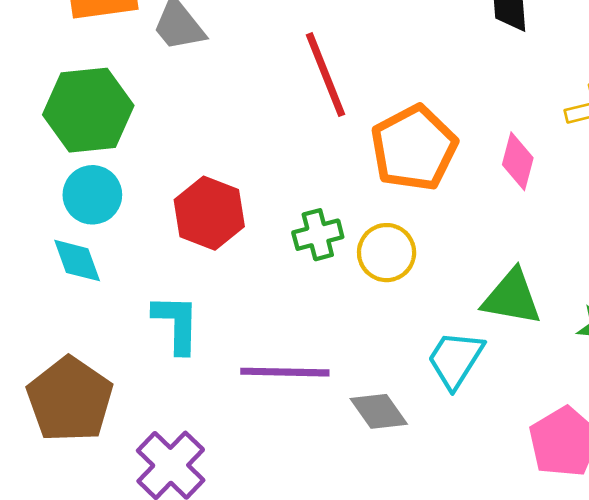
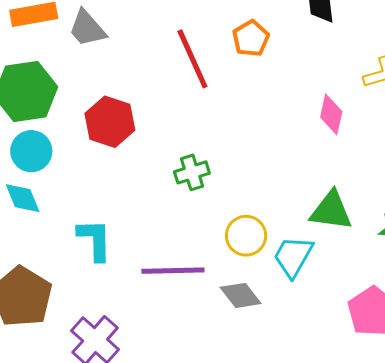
orange pentagon: (414, 148) -> (251, 38), moved, size x0.6
red hexagon: (209, 213) -> (110, 122), moved
yellow circle: (387, 253) -> (246, 236), moved

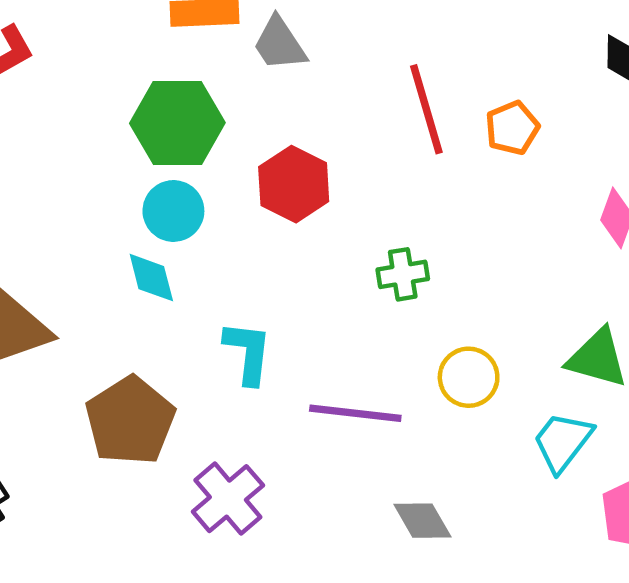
orange pentagon: (251, 38) -> (512, 128), moved
cyan trapezoid: (293, 256) -> (563, 442), moved
gray diamond: (241, 295) -> (422, 521), moved

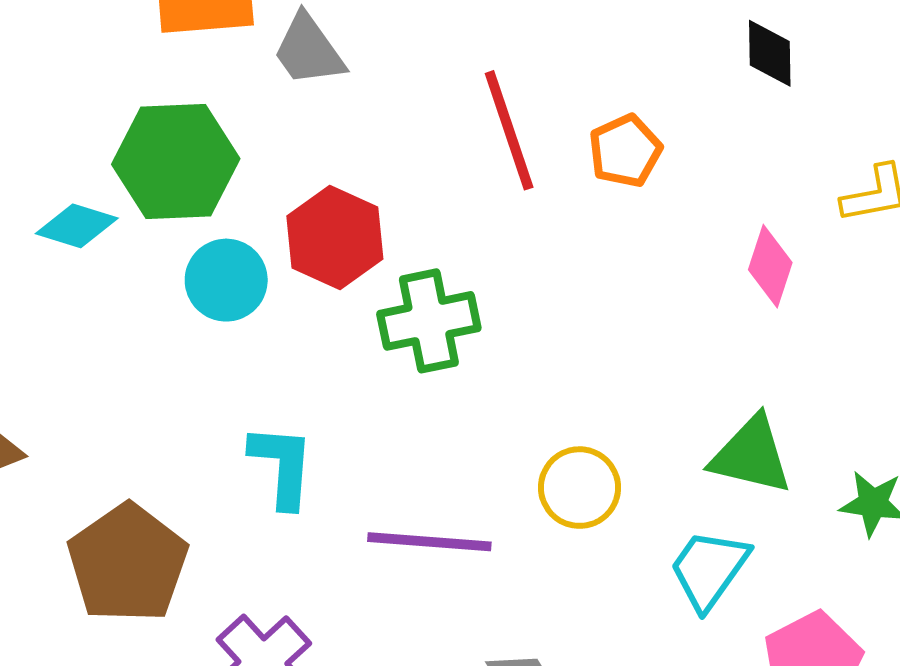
cyan circle: (173, 211) -> (226, 280), moved
green cross: (403, 274) -> (429, 321), moved, size x1.4
cyan diamond: (151, 278) -> (77, 226), moved, turned -56

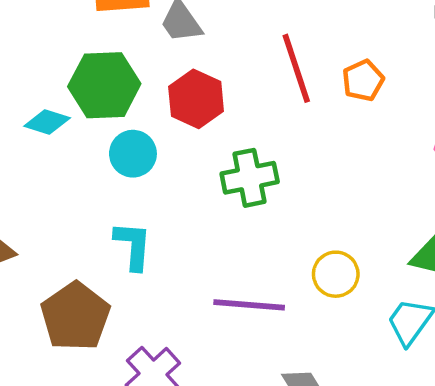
red hexagon: (335, 238) -> (196, 99), moved
cyan L-shape: (282, 466) -> (133, 246), moved

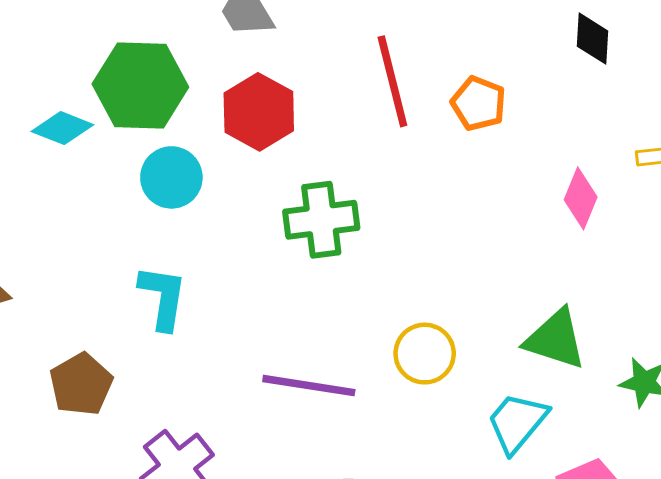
orange pentagon: (363, 80) -> (478, 103), turned -30
brown pentagon: (75, 316) -> (81, 384), size x0.7

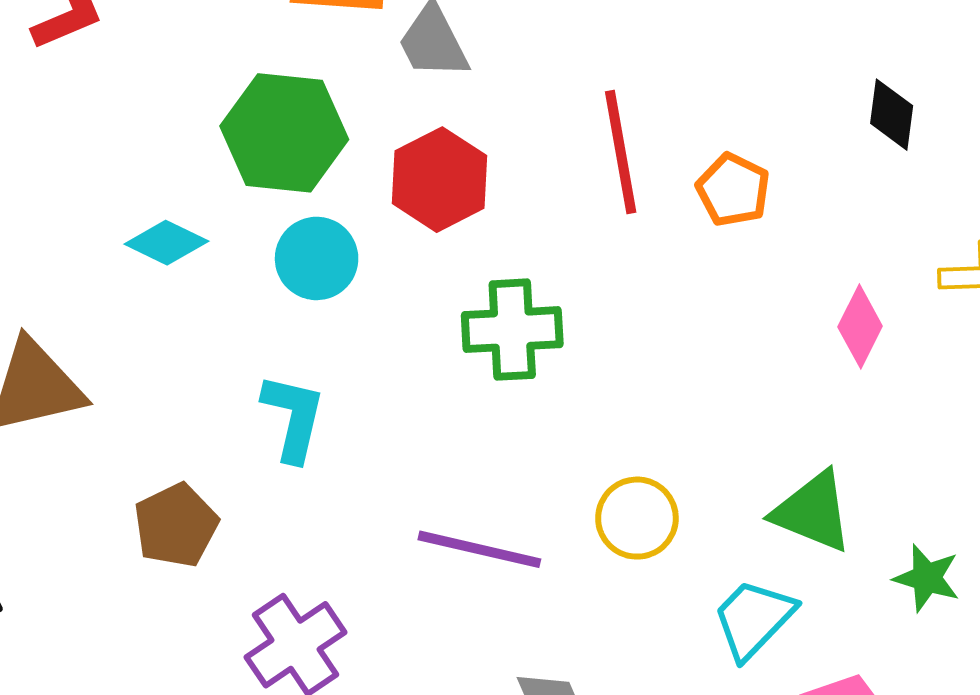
cyan diamond: (62, 128) -> (166, 243), moved

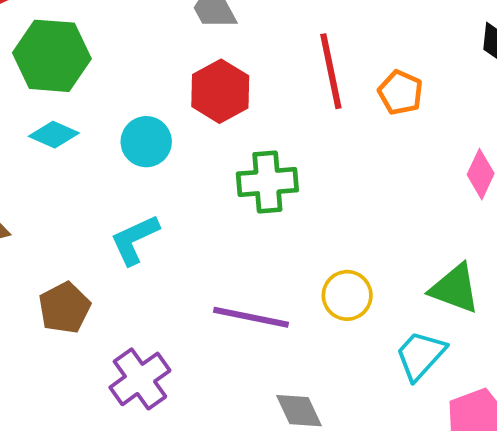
green hexagon: (284, 133) -> (52, 56), moved
cyan L-shape: (293, 417) -> (135, 240), turned -126

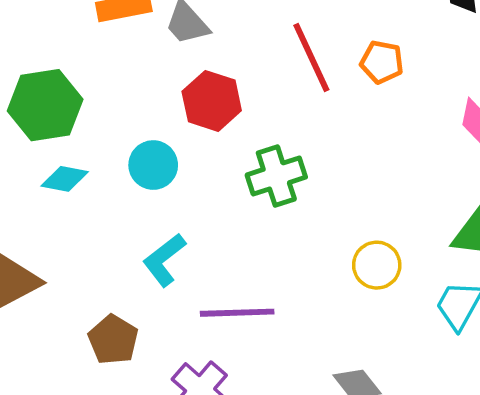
purple line: (251, 317) -> (237, 313), moved

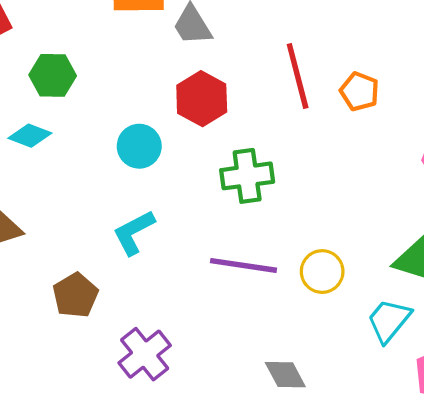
green hexagon: (45, 105) -> (53, 75), size x0.7
cyan diamond: (65, 179) -> (30, 136), moved
purple line: (237, 313) -> (243, 265), moved

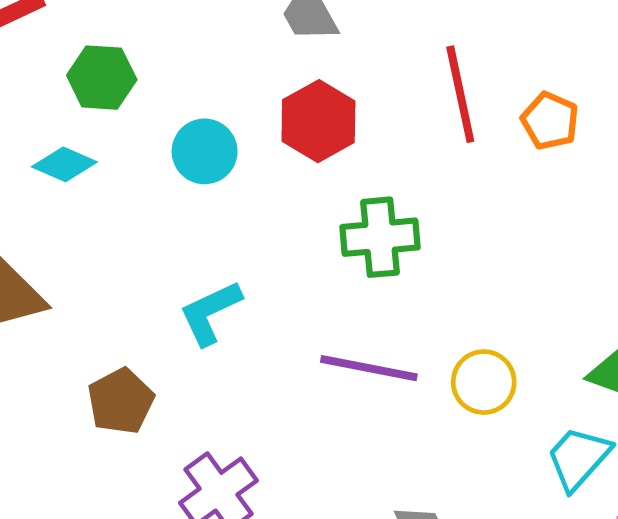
cyan circle: (139, 146) -> (205, 151), moved

